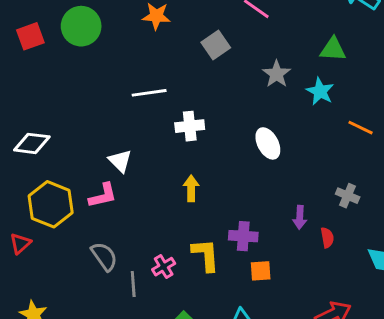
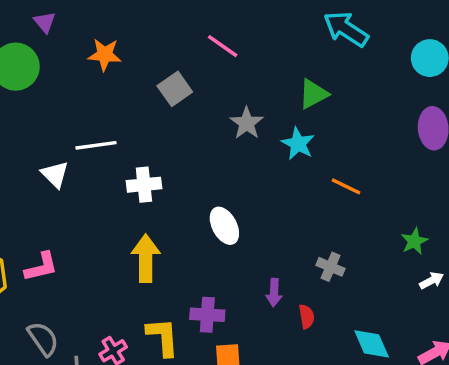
green triangle: (333, 49) -> (313, 94), turned -32
white ellipse: (268, 143) -> (224, 226), moved
white triangle: (120, 161) -> (55, 174), moved
yellow arrow: (191, 188) -> (146, 258), size x1.5

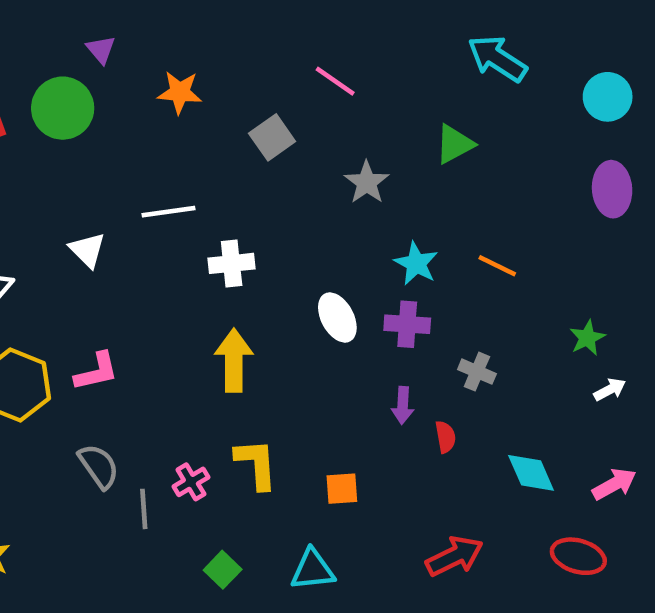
cyan star: (298, 144) -> (416, 263), moved
white triangle: (55, 174) -> (87, 250), moved
purple cross: (207, 315) -> (407, 324), moved

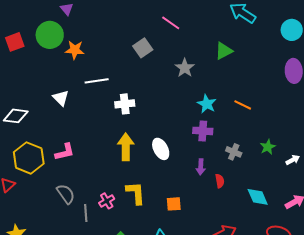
orange star: (180, 92) -> (75, 50), moved
white ellipse: (337, 318) -> (161, 149), moved
green star: (587, 338) -> (268, 147), moved

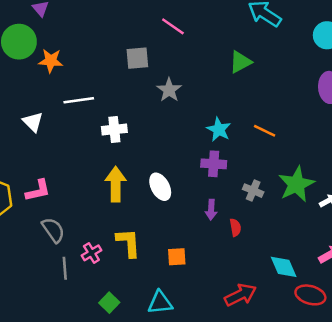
gray square: (143, 48) -> (137, 58), turned 30
gray star: (185, 68) -> (169, 90), moved
green star: (268, 147) -> (296, 184), size x1.8
gray semicircle: (66, 194) -> (53, 230), moved
cyan diamond: (258, 197) -> (284, 267), moved

